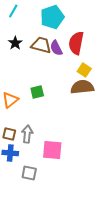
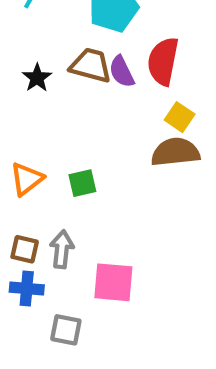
black star: (15, 43) -> (37, 78), moved
green square: (37, 92) -> (82, 183), moved

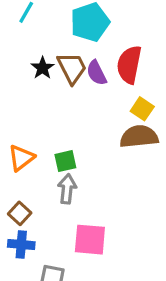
brown trapezoid: (91, 65) -> (72, 68), turned 48
black star: (37, 78) -> (43, 68), moved
brown square: (25, 249) -> (20, 213), turned 30
gray arrow: (62, 249) -> (67, 189), moved

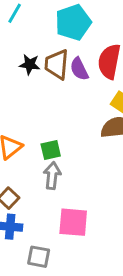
black star: (43, 68) -> (30, 64), turned -30
brown trapezoid: (72, 68) -> (57, 64), turned -148

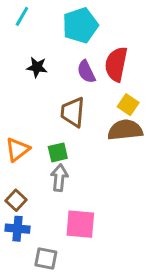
brown trapezoid: (57, 64) -> (73, 112), moved

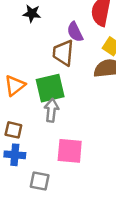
purple semicircle: (86, 72) -> (75, 32), moved
green square: (58, 152) -> (50, 88), size x1.6
brown square: (16, 200) -> (13, 130), turned -30

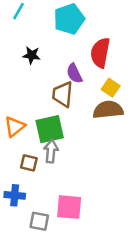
brown square: (13, 130) -> (29, 163), moved
pink square: (70, 151) -> (69, 207), moved

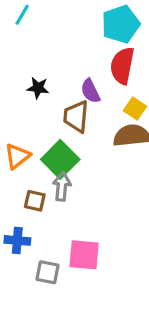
cyan pentagon: (69, 19) -> (121, 24), moved
black star: (32, 55) -> (38, 88), moved
green square: (50, 129) -> (60, 159), turned -32

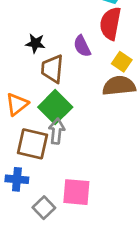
brown trapezoid: (76, 116) -> (52, 69), moved
brown square: (35, 201) -> (32, 144), size x1.6
gray square: (48, 272) -> (44, 208), turned 35

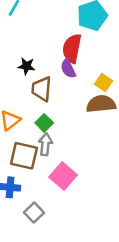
red semicircle: (110, 23) -> (72, 48), moved
green square: (55, 107) -> (44, 123), size x0.6
pink square: (76, 192) -> (63, 176), moved, turned 36

